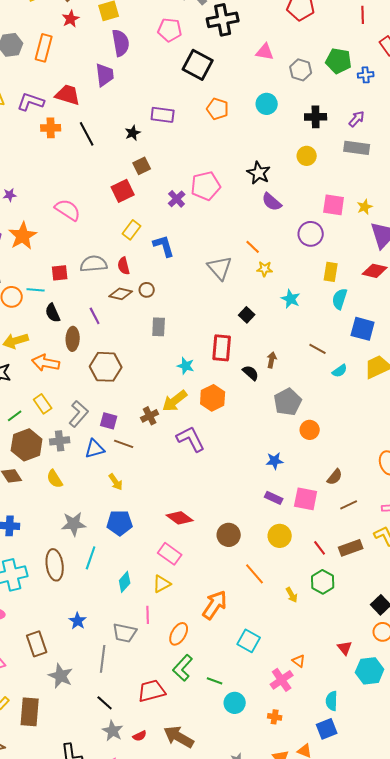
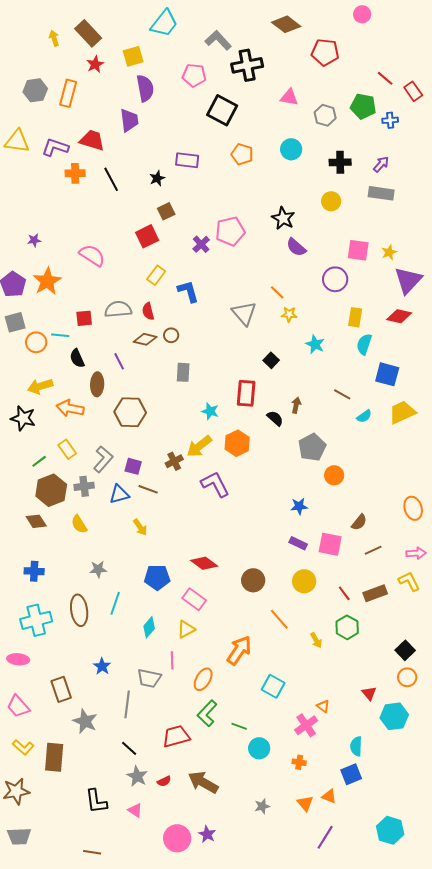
red line: (363, 15) -> (385, 78), moved, turned -48
blue pentagon: (120, 523) -> (157, 577), moved
gray star: (74, 524) -> (98, 569), size x0.7

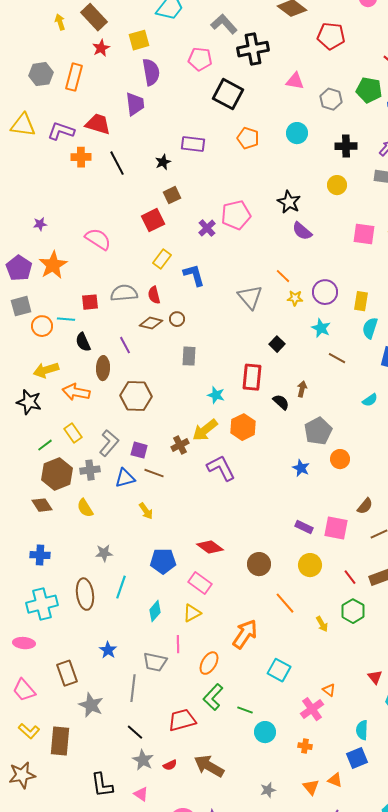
purple circle: (335, 279) -> (325, 292), moved
brown line: (342, 394) -> (337, 358), moved
blue star: (299, 506) -> (301, 468), moved, turned 30

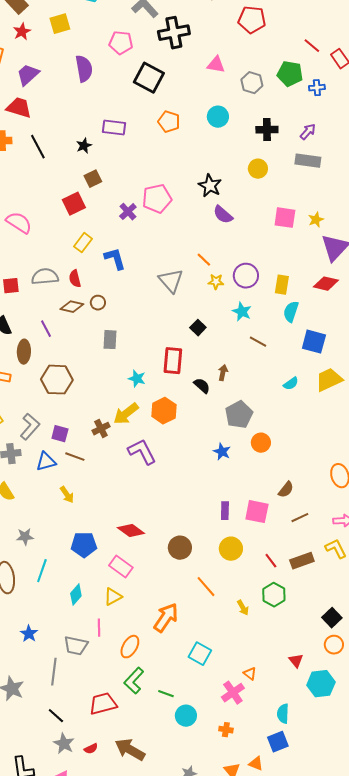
purple semicircle: (151, 72) -> (84, 69), moved
purple trapezoid: (135, 104) -> (28, 75), moved, turned -125
purple rectangle: (304, 527) -> (225, 511), turned 66

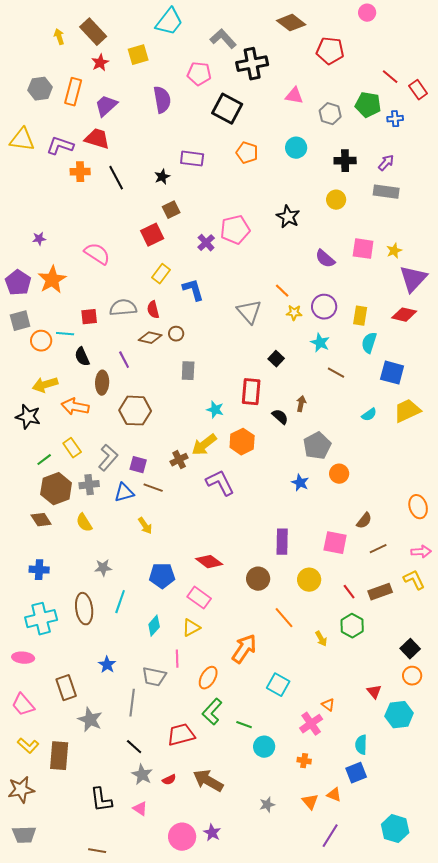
purple semicircle: (223, 215) -> (325, 259), moved
purple rectangle: (225, 511) -> (282, 542), moved, size x1.4

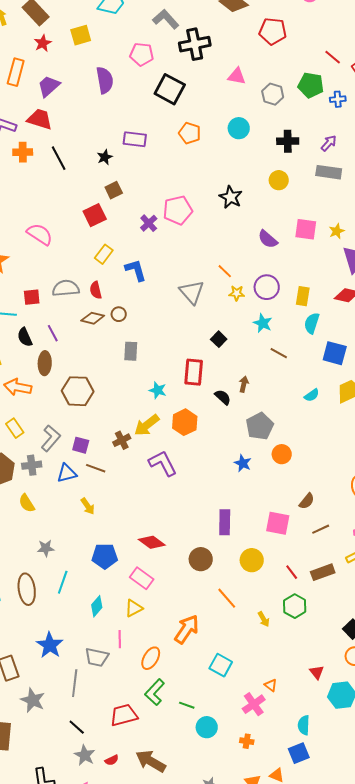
purple line: (124, 360) -> (53, 333), moved
blue star: (107, 665) -> (50, 645), size x1.5

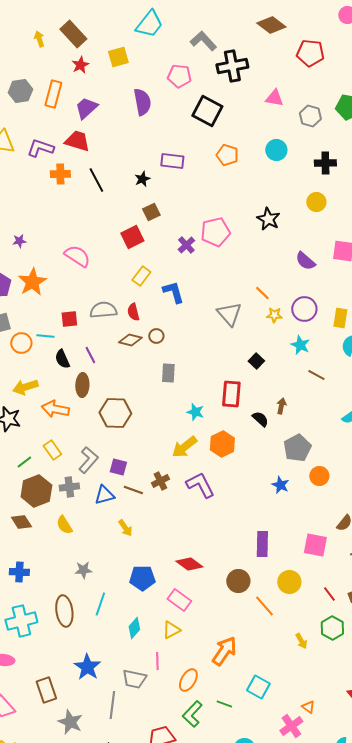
brown cross: (122, 440) -> (160, 481), moved
orange line: (227, 598) -> (264, 606), moved
green line: (187, 705) -> (224, 704), moved

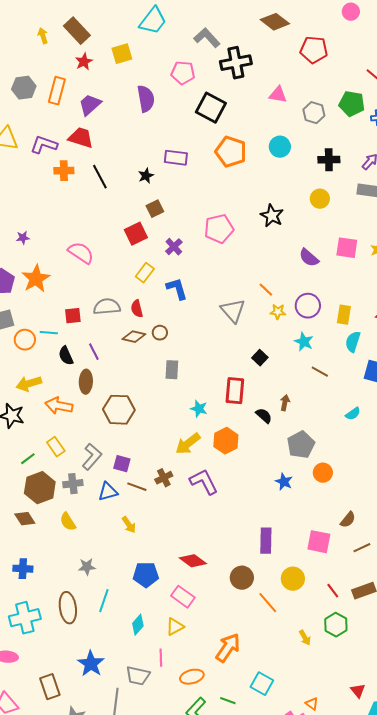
orange pentagon: (227, 155) -> (231, 152), size x1.4
purple cross: (186, 245) -> (174, 247), moved
orange ellipse: (188, 680) -> (192, 677), turned 45

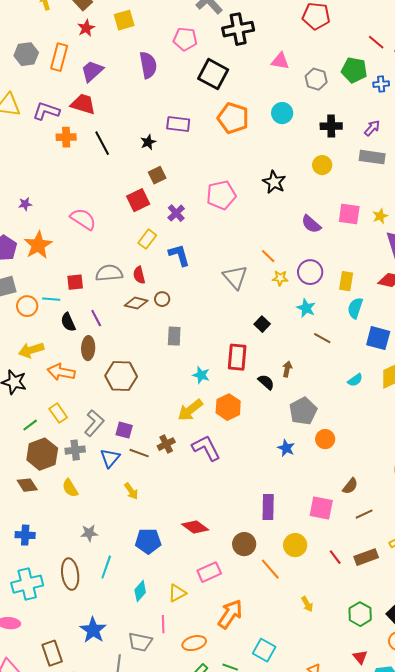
blue triangle: (108, 492) -> (110, 458), turned -35
pink rectangle: (183, 597) -> (209, 572), moved, turned -60
green hexagon: (336, 625) -> (360, 614), moved

